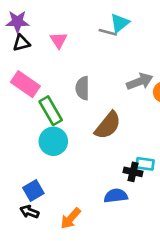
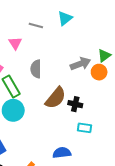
gray line: (108, 32) -> (36, 26), moved
pink triangle: (59, 40) -> (15, 43), moved
black cross: (133, 172) -> (75, 104), moved

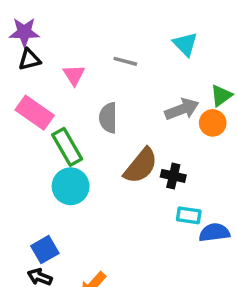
cyan triangle: (65, 18) -> (185, 44), moved, turned -35
gray line: (36, 26) -> (125, 61), moved
blue semicircle: (62, 153) -> (214, 232), moved

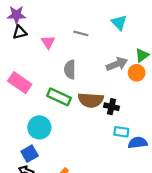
pink rectangle: (35, 113) -> (20, 83), moved
green rectangle: (67, 147) -> (59, 97), moved, turned -35
brown semicircle: (141, 166) -> (91, 100), turned 55
cyan circle: (71, 186) -> (39, 127), moved

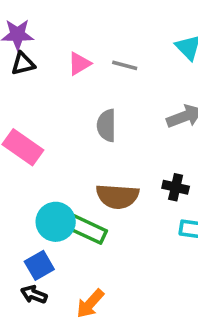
pink triangle: (48, 42) -> (79, 64), moved, turned 32
green rectangle: (59, 97) -> (87, 229), moved
brown semicircle: (91, 100) -> (117, 196), moved

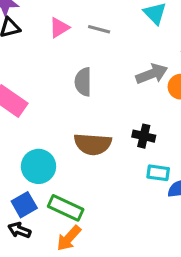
green rectangle: (87, 229) -> (66, 208), moved

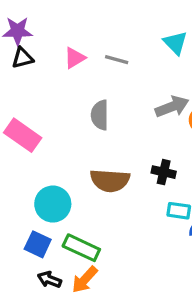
blue square: (24, 205) -> (38, 244), turned -35
black arrow: (19, 230) -> (49, 280), moved

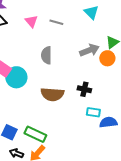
pink triangle: (75, 58) -> (31, 21), turned -40
cyan circle: (53, 204) -> (16, 77), moved

